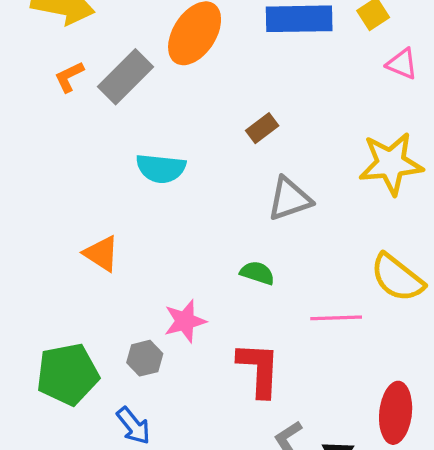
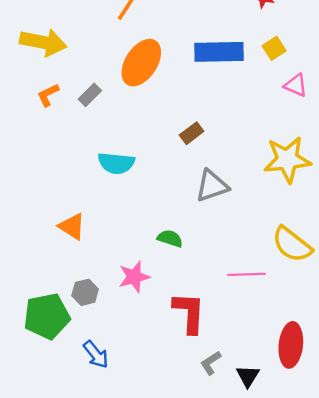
gray rectangle: (125, 77) -> (90, 95), size x0.6
green semicircle: (257, 273) -> (170, 238), moved
gray hexagon: (145, 358) -> (85, 292), moved

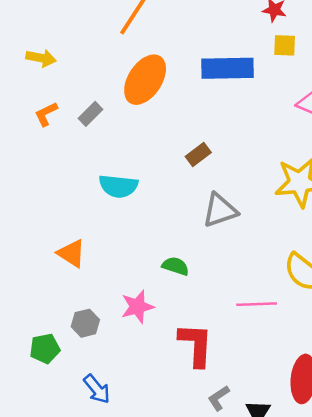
yellow arrow: (43, 42) -> (41, 58), size x0.6
yellow square: (274, 48) -> (285, 45), moved, turned 35
green pentagon: (47, 316) -> (45, 349), size x0.6

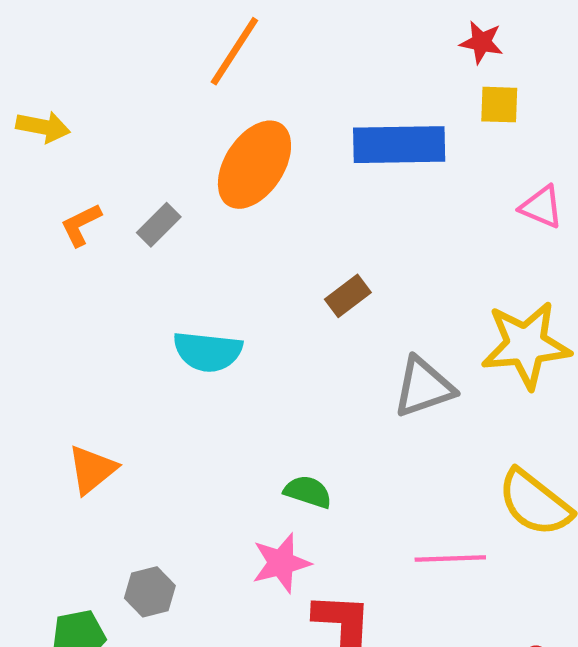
yellow arrow: (41, 58) -> (43, 127), moved
gray triangle: (220, 210) -> (424, 387), moved
orange triangle: (71, 253) -> (92, 469), moved, turned 48
pink star: (137, 307) -> (281, 563), moved

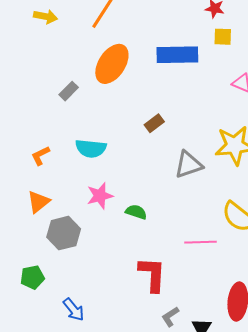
yellow arrow: (43, 127) -> (45, 17), moved
orange L-shape: (81, 225) -> (40, 156), moved
pink star: (281, 563) -> (100, 196), moved
gray hexagon: (150, 592) -> (64, 233), moved, size x1.5

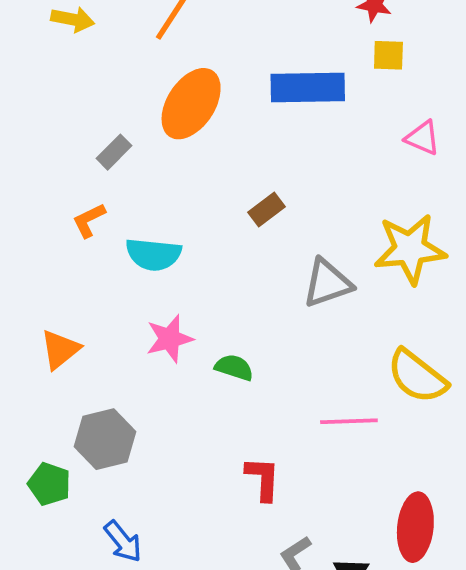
orange L-shape: (40, 156) -> (89, 220), moved
gray hexagon: (64, 233) -> (105, 439), moved
red L-shape: (152, 274) -> (263, 479), size x0.7
green pentagon: (32, 277) -> (49, 484), turned 30

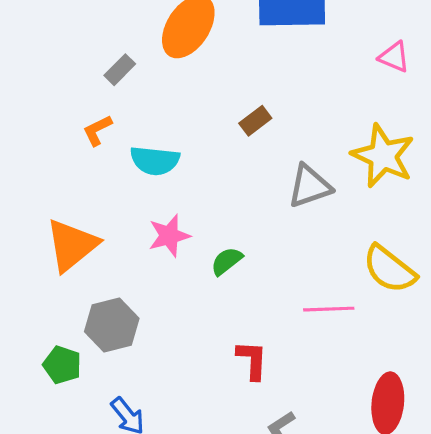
yellow star: (410, 249) -> (383, 156), turned 30
orange triangle: (60, 349) -> (72, 245), size x1.5
green semicircle: (234, 367) -> (227, 261), turned -56

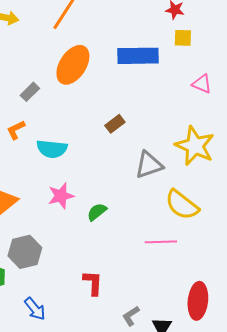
yellow semicircle: (389, 269) -> (182, 205), moved
red L-shape: (252, 360) -> (93, 283), moved

